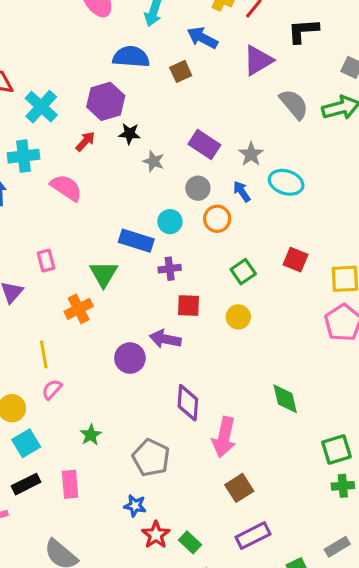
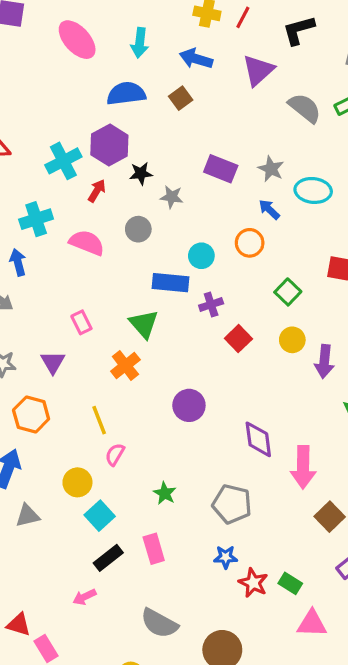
cyan cross: (41, 107) -> (63, 161), moved, turned 32
gray circle: (198, 188) -> (138, 229), moved
red square: (189, 305) -> (238, 339), turned -35
purple arrow: (165, 339) -> (324, 361), moved, turned -84

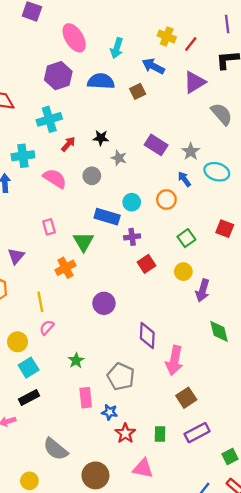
purple hexagon: (109, 145) -> (58, 76), moved
pink rectangle: (81, 322) -> (49, 227), moved
pink rectangle: (154, 549) -> (86, 398), moved
green rectangle: (290, 583) -> (160, 434), moved, turned 49
pink triangle: (312, 623) -> (143, 468), moved

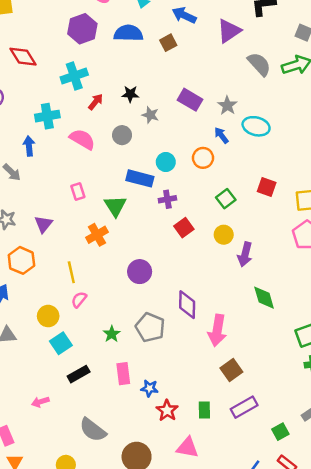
gray pentagon: (121, 377) -> (150, 327), moved
black rectangle: (29, 398) -> (79, 374), moved

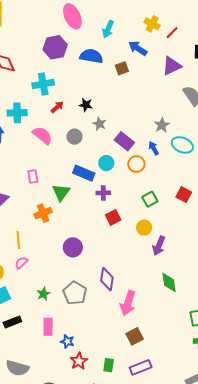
purple rectangle: (190, 100) -> (124, 141), moved
gray semicircle: (93, 430) -> (17, 368), turned -30

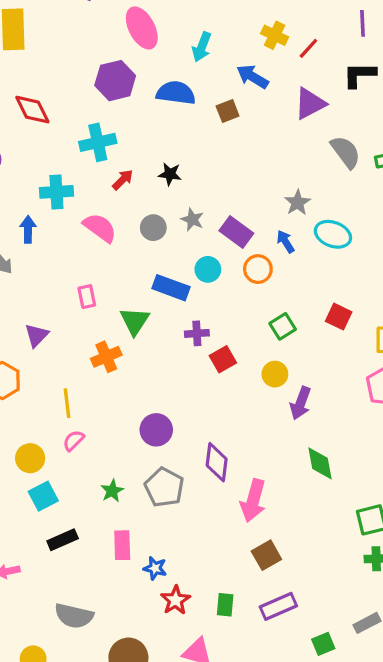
gray star: (99, 124) -> (192, 220), moved
purple cross: (103, 193) -> (197, 333), moved
purple circle: (73, 247) -> (156, 430), moved

